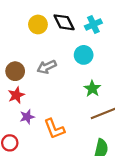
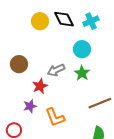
gray arrow: (47, 67) -> (56, 70), moved
green star: (92, 89) -> (82, 73), moved
red star: (16, 95) -> (40, 86), moved

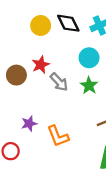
gray arrow: (56, 70) -> (59, 82), turned -108
red star: (40, 86) -> (41, 65), moved

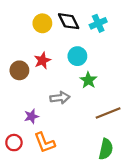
cyan circle: (89, 58) -> (77, 56), moved
gray arrow: (59, 82) -> (60, 98), moved, turned -54
orange L-shape: (58, 136) -> (45, 143), moved

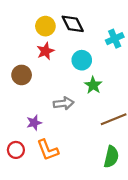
cyan cross: (98, 23) -> (115, 39), moved
red star: (42, 61) -> (45, 51), moved

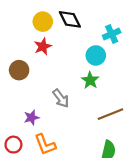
cyan circle: (82, 60) -> (96, 55), moved
gray arrow: (64, 103) -> (61, 98), turned 60

